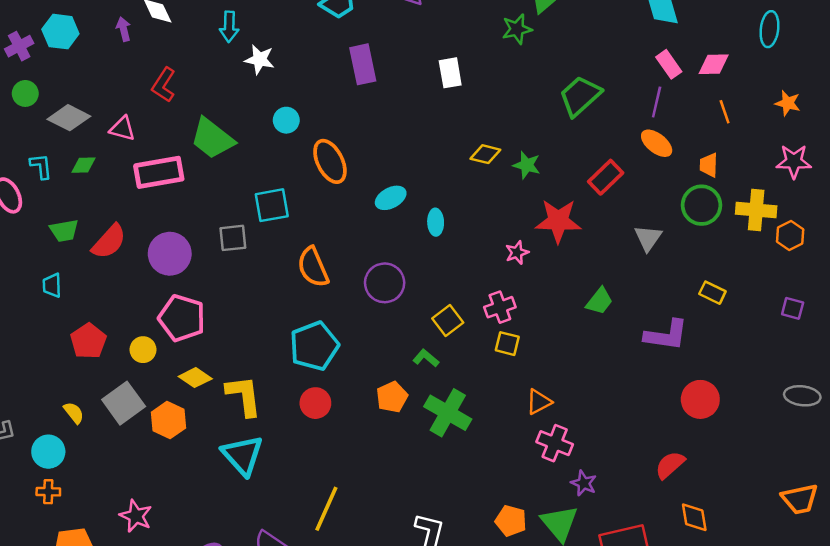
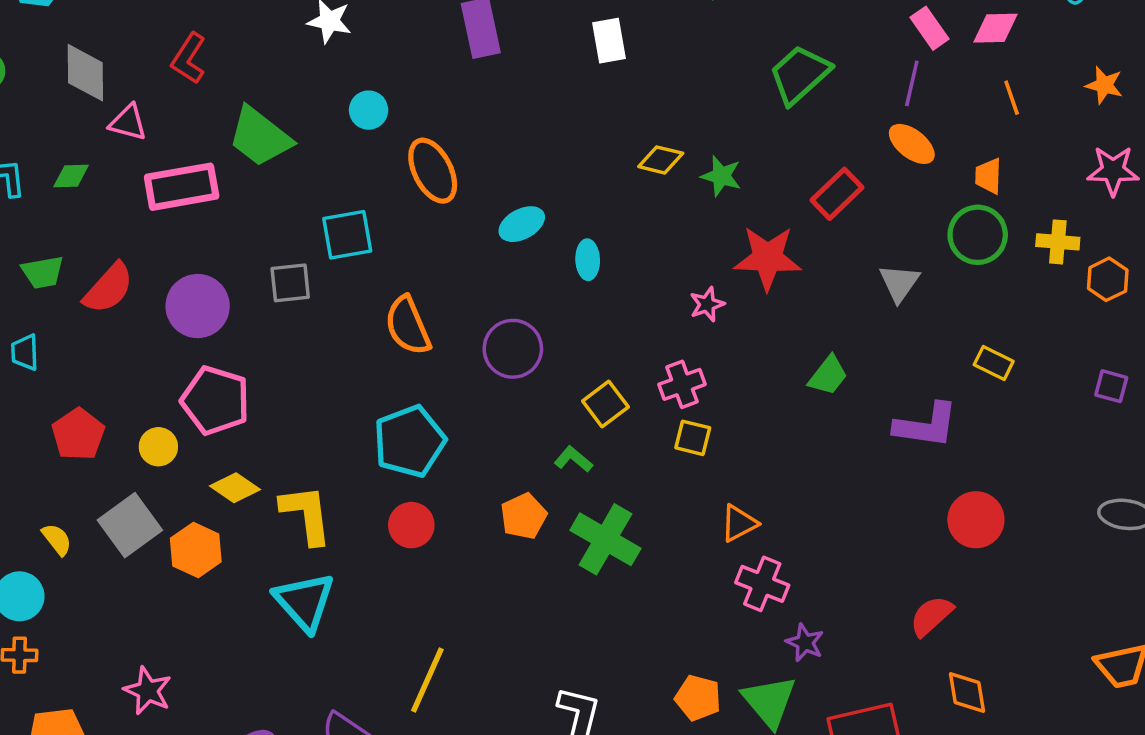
gray diamond: (69, 118) -> (85, 73), moved, turned 63
yellow cross: (756, 210) -> (1058, 242), size x0.7

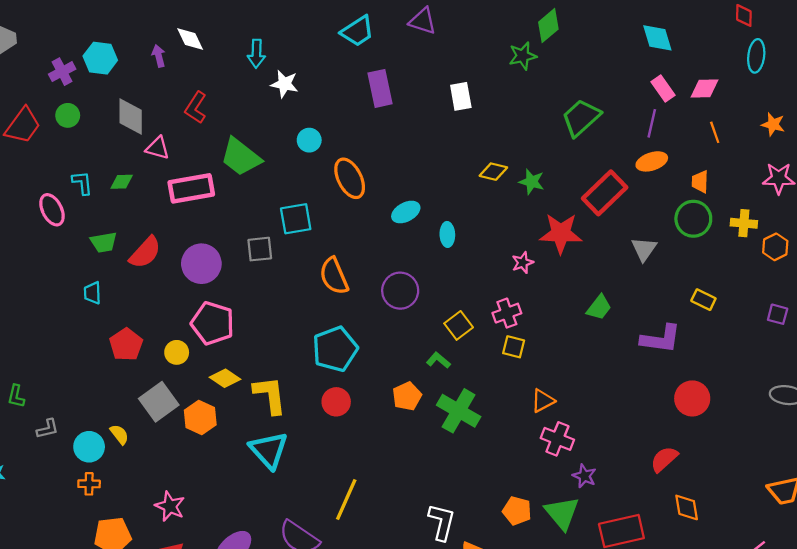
orange ellipse: (912, 144) -> (652, 161), turned -56
red rectangle: (837, 194) -> (605, 193), size x1.4
yellow semicircle: (57, 539) -> (119, 434), moved

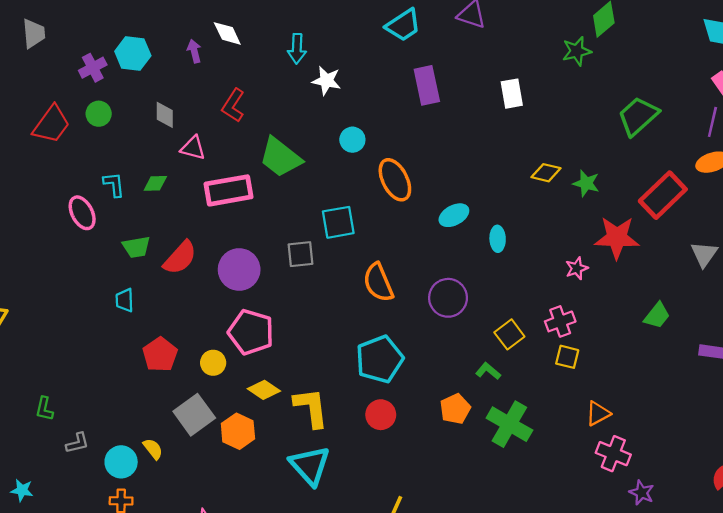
gray diamond: (131, 117) -> (165, 115), size x0.7

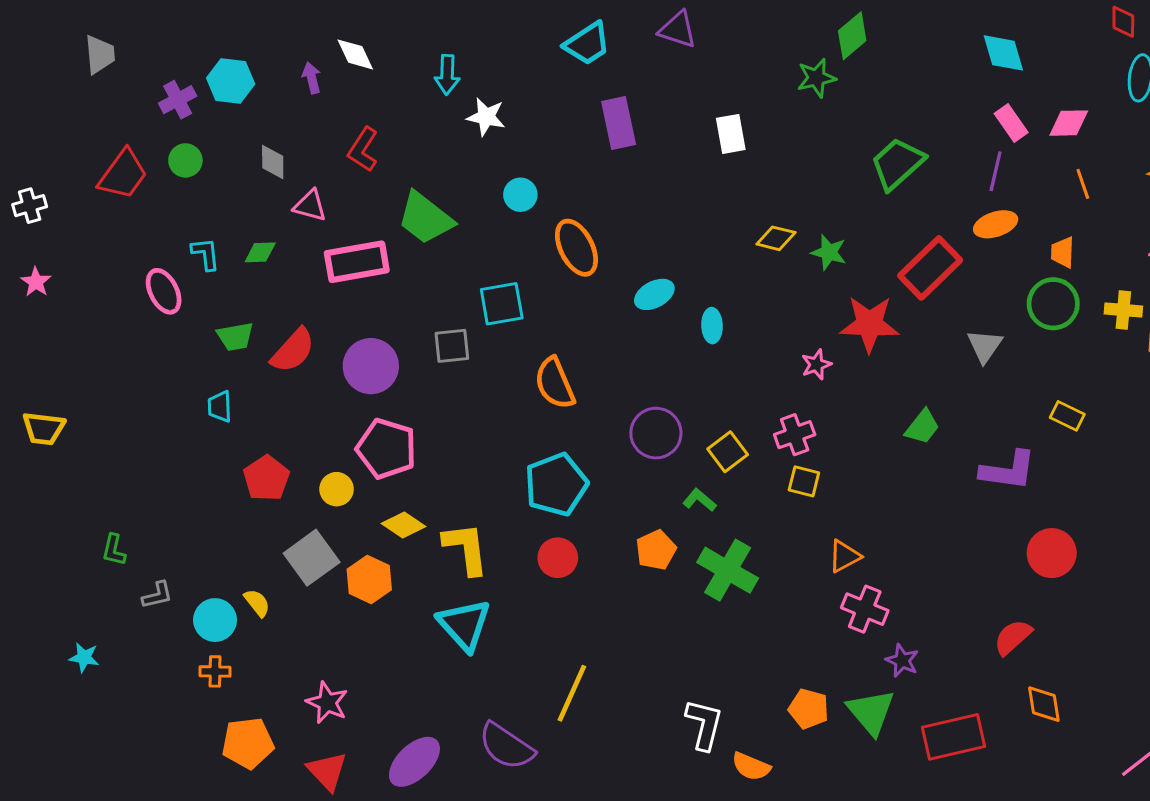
purple circle: (448, 298) -> (656, 433), moved

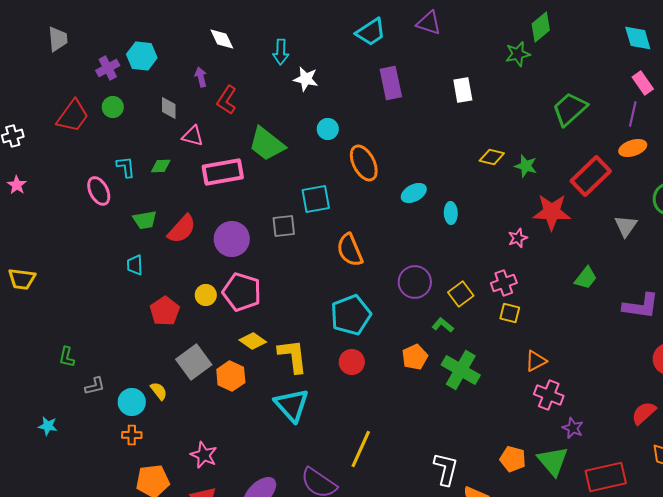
purple arrow: (312, 78) -> (201, 77), moved
yellow circle: (337, 489) -> (206, 295), moved

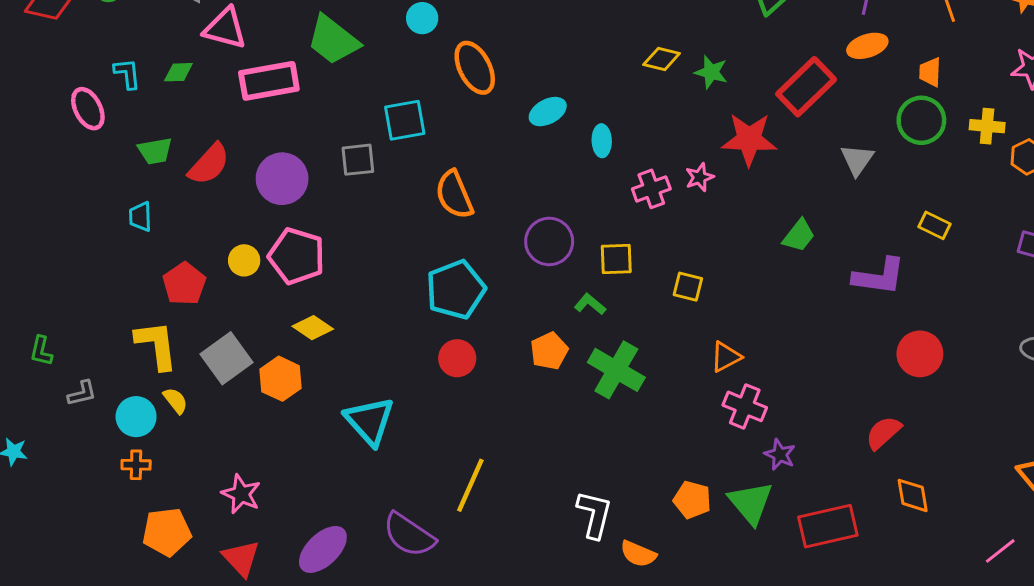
pink triangle: (193, 136) -> (225, 28), size x1.4
pink cross: (504, 283) -> (651, 189), moved
yellow square: (461, 294) -> (616, 259), turned 35
yellow L-shape: (293, 356) -> (156, 345), moved

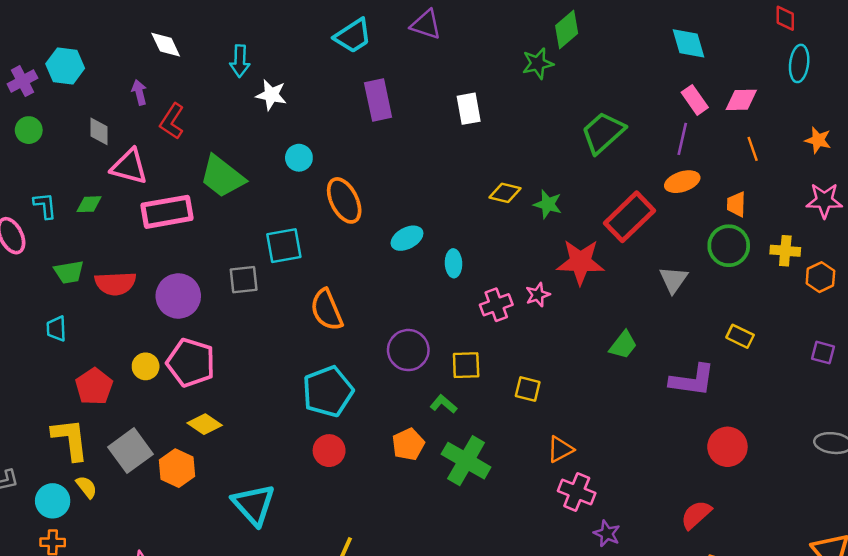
red semicircle: (209, 164) -> (115, 283), turned 45

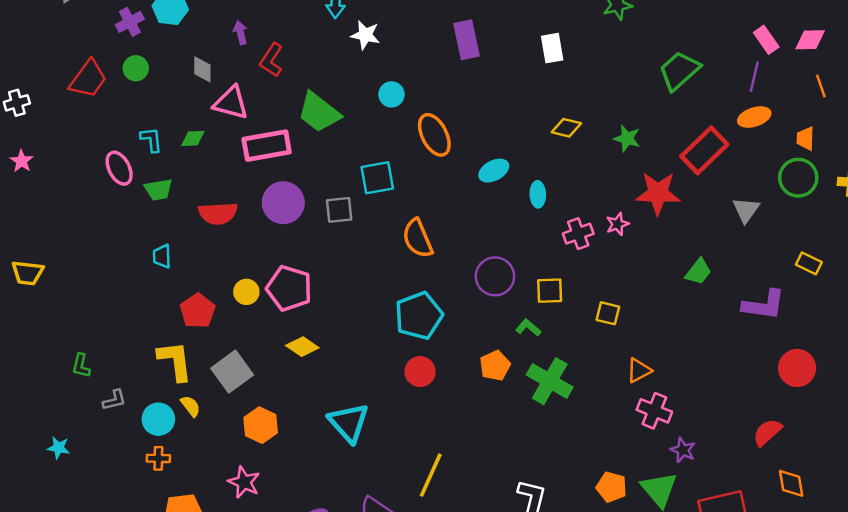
yellow diamond: (505, 193) -> (566, 128), moved
green trapezoid: (69, 272) -> (158, 190), moved
purple circle: (178, 296) -> (283, 203), moved
orange hexagon: (177, 468) -> (261, 425), moved

